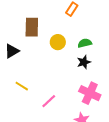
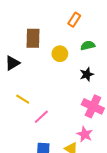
green semicircle: (85, 43) -> (88, 45), moved
pink line: (49, 101) -> (41, 117), moved

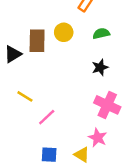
brown rectangle: (33, 38) -> (37, 41), moved
yellow circle: (60, 54) -> (64, 32), moved

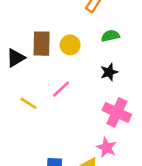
yellow circle: (64, 32) -> (70, 45), moved
pink line: (47, 117) -> (61, 89), moved

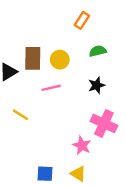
pink line: (61, 89) -> (51, 88), moved, turned 30
pink star: (106, 147) -> (82, 145), moved

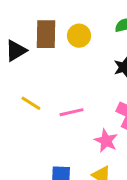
pink line: (51, 88) -> (71, 112), moved

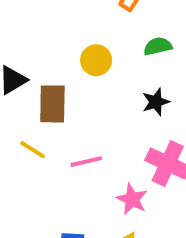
brown rectangle: (46, 34) -> (52, 104), moved

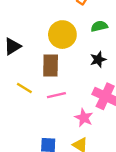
yellow circle: (96, 60) -> (62, 35), size x1.5
brown rectangle: (52, 104) -> (51, 65), moved

